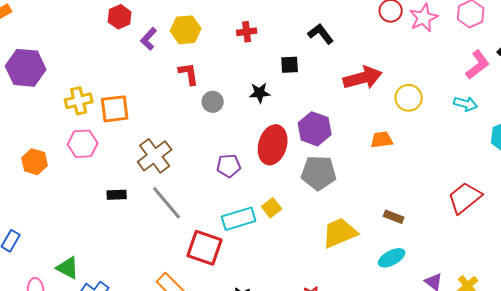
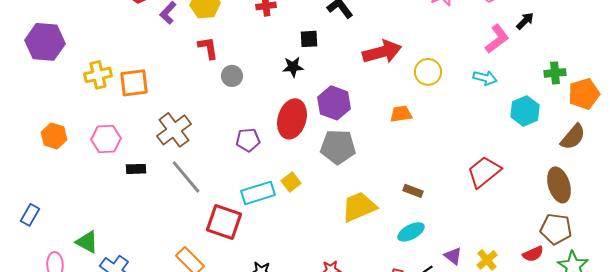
black star: (260, 93) -> (293, 67), moved
pink hexagon: (83, 144) -> (106, 139), moved

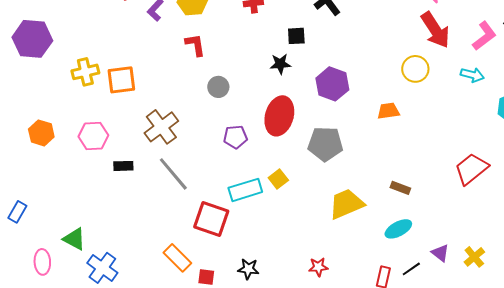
red arrow: (382, 52) -> (435, 30), moved, turned 72
gray circle: (232, 76) -> (218, 87), moved
purple hexagon: (334, 103) -> (332, 84), moved

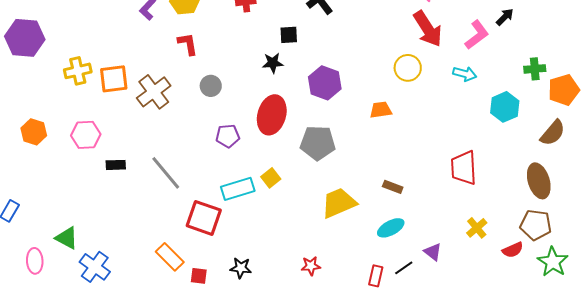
brown cross: (161, 127) -> (154, 92), moved
red trapezoid: (471, 169) -> (464, 168), turned -54
yellow cross: (474, 257) -> (477, 228), moved

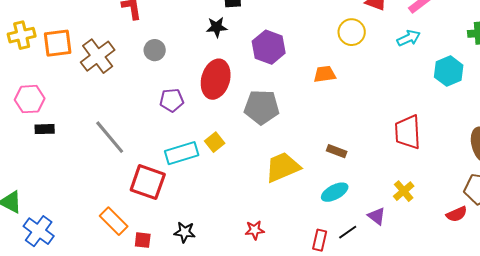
cyan arrow: (465, 74) -> (409, 38), turned -40
black rectangle: (116, 165) -> (45, 129), moved
yellow cross: (477, 228) -> (404, 191), moved

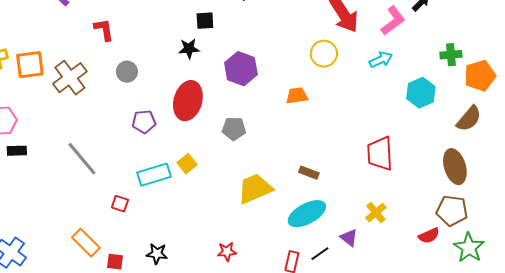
gray pentagon: (262, 107) -> (234, 129), size x0.7
red square: (148, 182) -> (120, 204), size x0.5
cyan ellipse: (335, 192) -> (307, 214), size x1.4

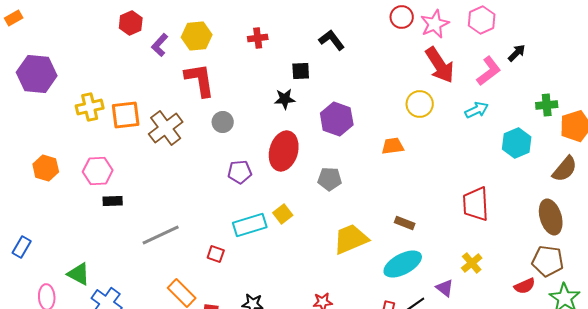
red L-shape: (104, 30) -> (200, 80), size x1.5
gray line: (82, 159) -> (161, 235), moved, turned -75

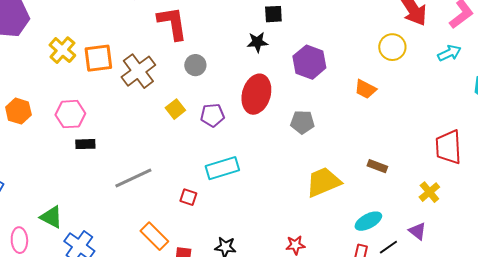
yellow cross: (90, 107) -> (62, 50), turned -36
orange trapezoid: (393, 146) -> (365, 89), turned -145
yellow square: (283, 214) -> (175, 109), moved
yellow cross: (472, 263) -> (429, 192), moved
cyan ellipse: (403, 264) -> (368, 221), moved, size x0.7

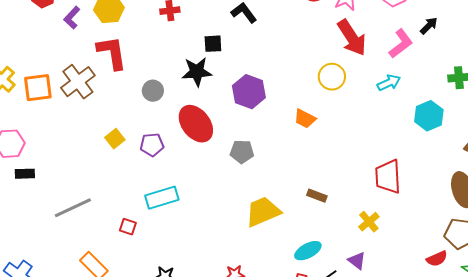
black star: (257, 42) -> (197, 72), size x1.4
gray circle: (195, 65) -> (153, 91), moved
brown cross: (138, 71) -> (78, 82), moved
red ellipse: (256, 94) -> (196, 124), turned -54

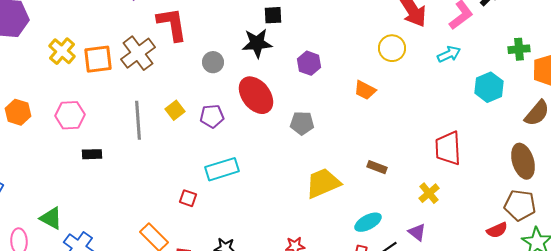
purple hexagon: (249, 92) -> (309, 63), size x0.7
black rectangle: (25, 174) -> (92, 154), moved
gray line: (73, 208) -> (138, 120), moved, turned -69

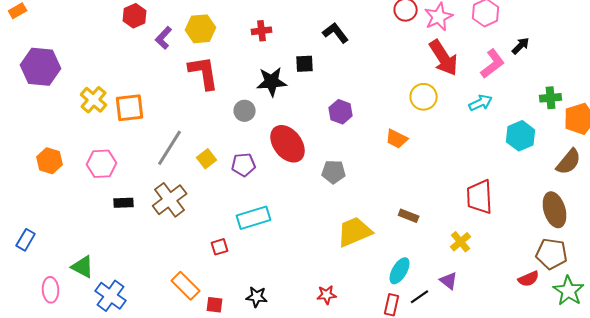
black star: (257, 43) -> (272, 82), moved
brown cross: (138, 53) -> (170, 200), moved
gray line: (138, 120) -> (170, 148), moved, turned 36
red square: (188, 198) -> (220, 247), turned -36
cyan ellipse: (368, 222) -> (400, 271), turned -32

